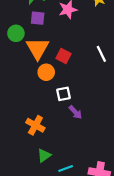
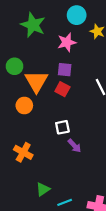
purple square: (38, 18) -> (65, 70), moved
orange circle: (46, 72) -> (24, 105), moved
orange cross: (35, 125) -> (23, 152), moved

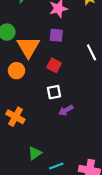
red square: (62, 89) -> (54, 65), moved
purple arrow: (74, 146) -> (66, 110), turned 104

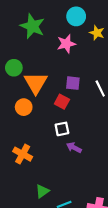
purple square: (56, 35) -> (73, 83), moved
purple arrow: (66, 110) -> (74, 148), turned 56

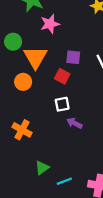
pink star: (66, 44) -> (50, 24), moved

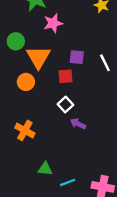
red square: (62, 76) -> (65, 76), turned -32
white square: (62, 104) -> (65, 105), turned -32
green triangle: (42, 168) -> (45, 169), turned 40

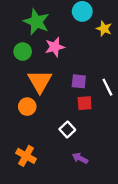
green circle: (16, 41) -> (23, 52), moved
red square: (65, 76) -> (85, 103), moved
purple arrow: (78, 124) -> (80, 158), moved

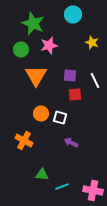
yellow star: (104, 29) -> (92, 42), moved
orange circle: (27, 107) -> (41, 114), moved
white square: (67, 130) -> (60, 118), turned -32

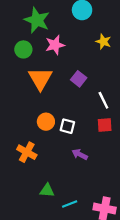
purple square: (70, 76) -> (79, 79), turned 32
white line: (95, 80) -> (103, 100), moved
red square: (75, 94) -> (105, 125), moved

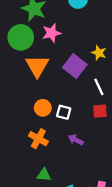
yellow star: (103, 42) -> (99, 53), moved
green circle: (23, 49) -> (21, 37), size x1.5
purple square: (79, 79) -> (75, 66), size x1.5
orange cross: (27, 152) -> (38, 139), moved

